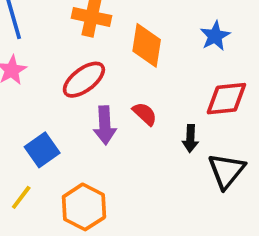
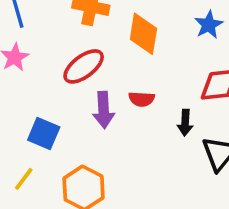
red semicircle: (145, 114) -> (142, 99), turned 140
blue square: (42, 150) -> (44, 134), turned -32

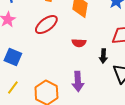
purple arrow: (104, 110) -> (78, 81), moved
blue square: (44, 134) -> (13, 57), moved

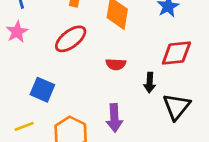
blue square: (13, 57) -> (42, 90), moved
yellow line: (13, 88) -> (24, 126), turned 32

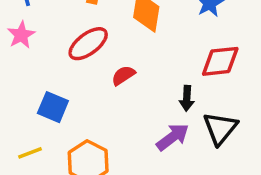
red semicircle: (116, 64) -> (123, 75), moved, turned 144
purple arrow: (114, 118) -> (173, 137), moved, turned -124

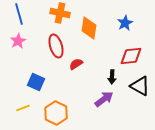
red ellipse: (88, 44) -> (56, 46), turned -70
black triangle: (220, 128) -> (140, 86), moved, turned -40

